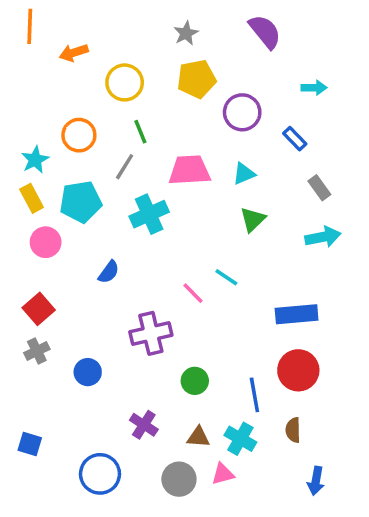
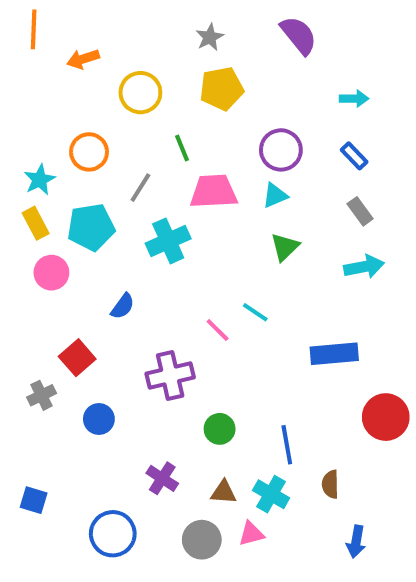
purple circle: (242, 112) -> (281, 150), moved
green line: (140, 132) -> (182, 148), moved
blue rectangle: (295, 139) -> (354, 156), moved
red square: (39, 309) -> (77, 358), moved
red circle: (298, 370) -> (386, 417), moved

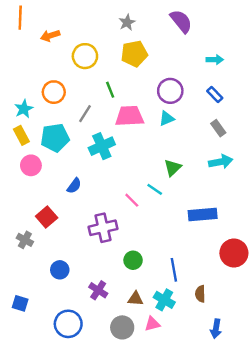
green triangle: (285, 247) -> (173, 168), moved
gray cross: (42, 395) -> (25, 240), turned -35
blue circle: (99, 419) -> (60, 270), moved

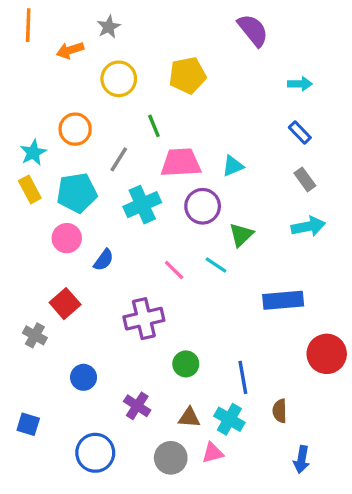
gray star: (127, 22) -> (109, 27), moved
purple circle: (170, 91) -> (203, 206), moved
pink circle: (31, 165) -> (67, 238), moved
pink line: (132, 200) -> (174, 270), moved

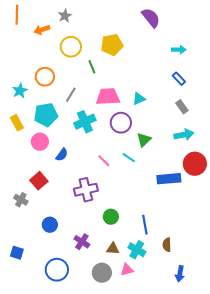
green line: (154, 126) -> (92, 67), moved
yellow rectangle: (30, 189) -> (17, 123), moved
red circle: (327, 354) -> (195, 164), moved

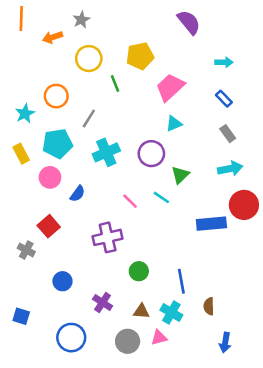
pink trapezoid: (108, 97) -> (170, 87), moved, turned -40

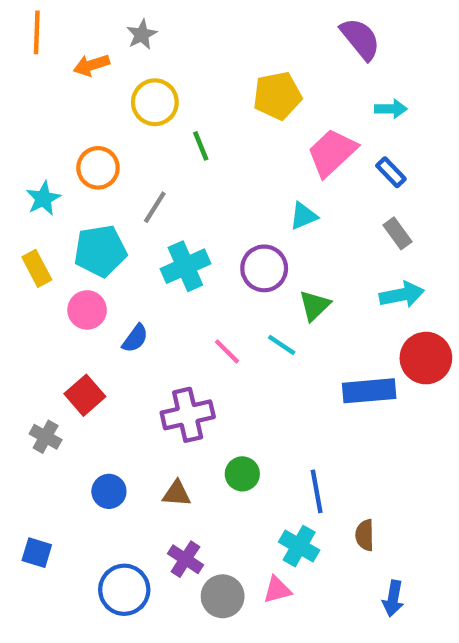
purple semicircle: (189, 22) -> (360, 39), moved
yellow pentagon: (140, 56) -> (277, 96), moved
pink trapezoid: (170, 87) -> (332, 153), moved
purple cross: (103, 303) -> (185, 559), moved
brown triangle: (141, 311) -> (177, 494), moved

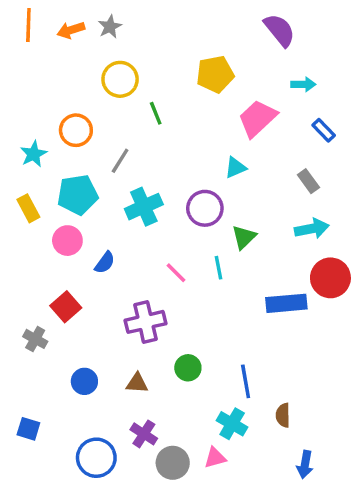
orange arrow: (91, 65) -> (71, 30), moved
blue rectangle: (391, 172) -> (324, 130), moved
cyan line: (282, 345) -> (218, 268), turned 45

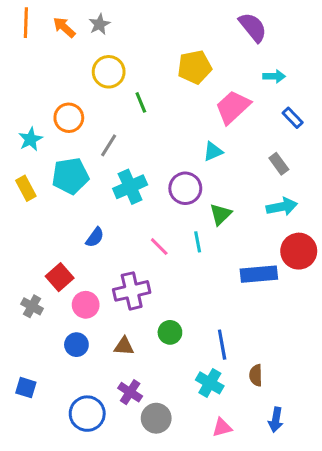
orange arrow: (71, 30) -> (64, 27), turned 60
pink circle: (67, 241) -> (86, 305), moved
pink triangle: (215, 458) -> (222, 427), moved

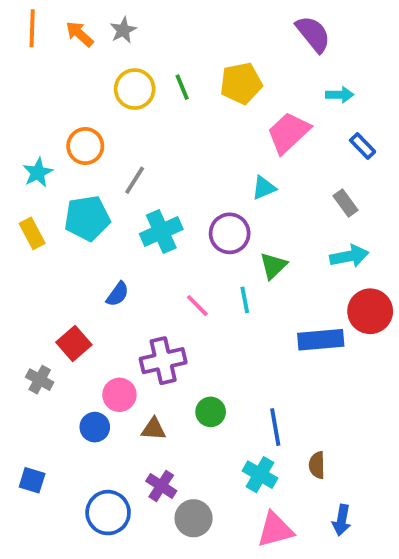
green line: (141, 102) -> (182, 87), moved
pink circle: (86, 305) -> (119, 395), moved
pink triangle: (222, 427) -> (275, 530), size x1.5

